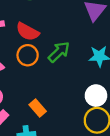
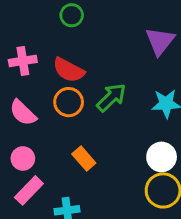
orange rectangle: (38, 108) -> (84, 158), moved

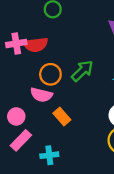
red semicircle: (69, 70) -> (36, 45), moved, turned -35
pink semicircle: (23, 113) -> (41, 95), moved, turned -30

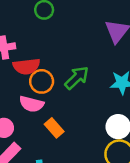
red semicircle: (36, 45) -> (26, 66), moved

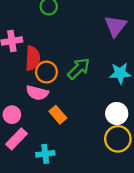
red semicircle: (26, 66) -> (33, 58), turned -80

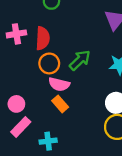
red semicircle: (33, 58) -> (43, 38), moved
pink semicircle: (37, 93) -> (59, 84), moved

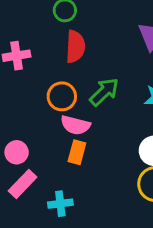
red semicircle: (43, 38) -> (75, 47), moved
orange rectangle: (60, 104) -> (77, 152), turned 56

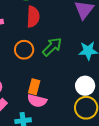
pink semicircle: (75, 125) -> (37, 101), moved

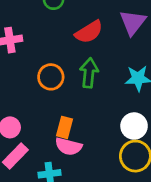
red semicircle: (33, 17) -> (89, 32), moved, turned 55
green arrow: (52, 47) -> (89, 73), turned -40

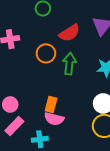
orange circle: (51, 77) -> (46, 53), moved

